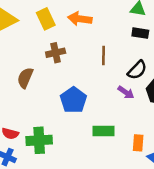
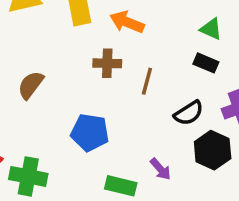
brown cross: (56, 53) -> (107, 63), moved
purple arrow: (126, 92) -> (160, 169), moved
blue pentagon: (73, 100) -> (90, 132), turned 30

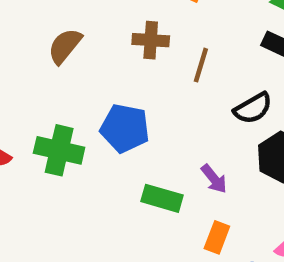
brown semicircle: (31, 85) -> (65, 46), moved
green cross: (28, 176) -> (59, 150), moved

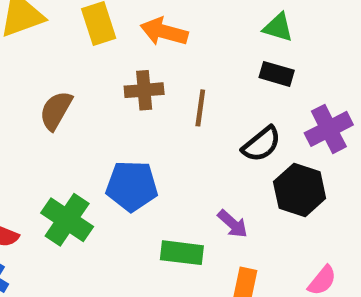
green cross: (59, 150) -> (67, 220), turned 30

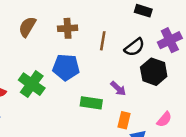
brown cross: (144, 90) -> (68, 28), moved
brown line: (200, 108) -> (103, 41), moved

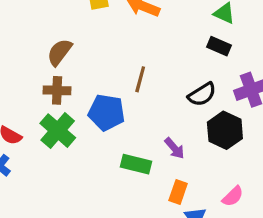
brown cross: (68, 28) -> (57, 90), moved
brown line: (103, 41) -> (140, 79), moved

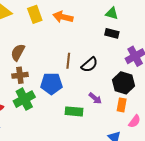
black semicircle: (202, 94) -> (89, 65), moved
green cross: (58, 131) -> (24, 99), turned 30
orange rectangle: (178, 192) -> (122, 105), moved

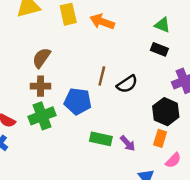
purple arrow: (95, 98) -> (128, 143), moved

